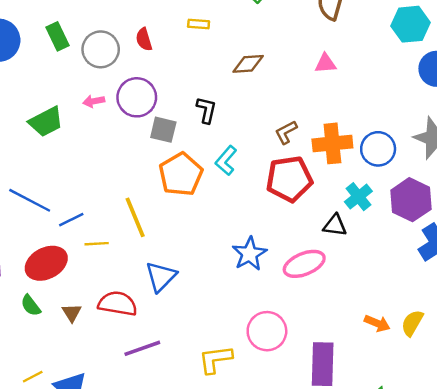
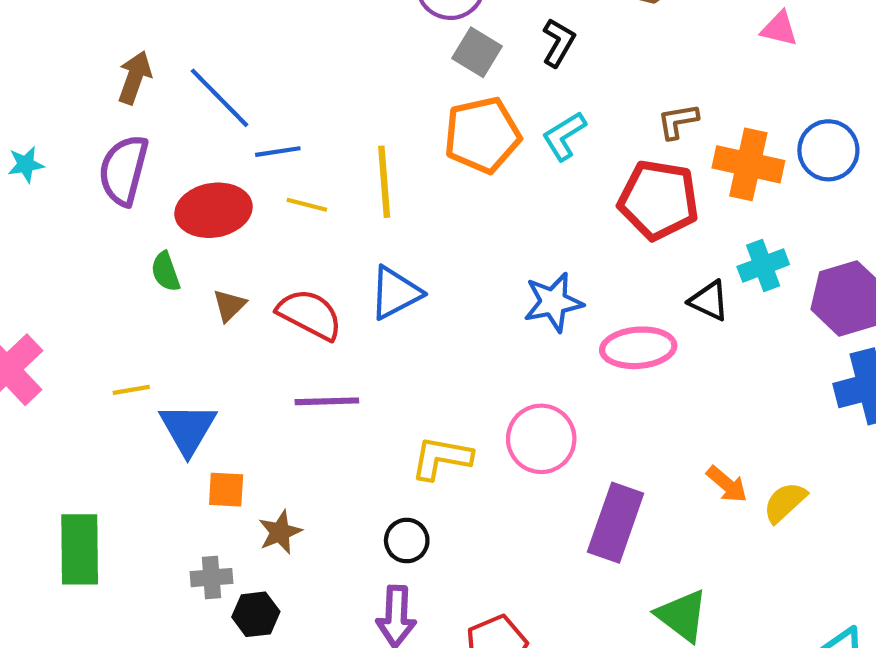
blue circle: (378, 149) -> (828, 150), moved

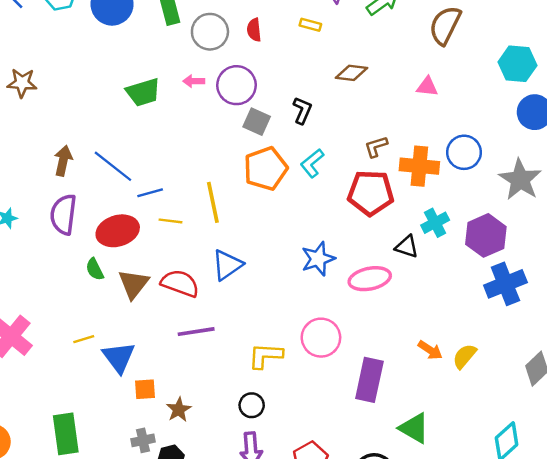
brown triangle: (229, 305) -> (133, 284), size x1.6

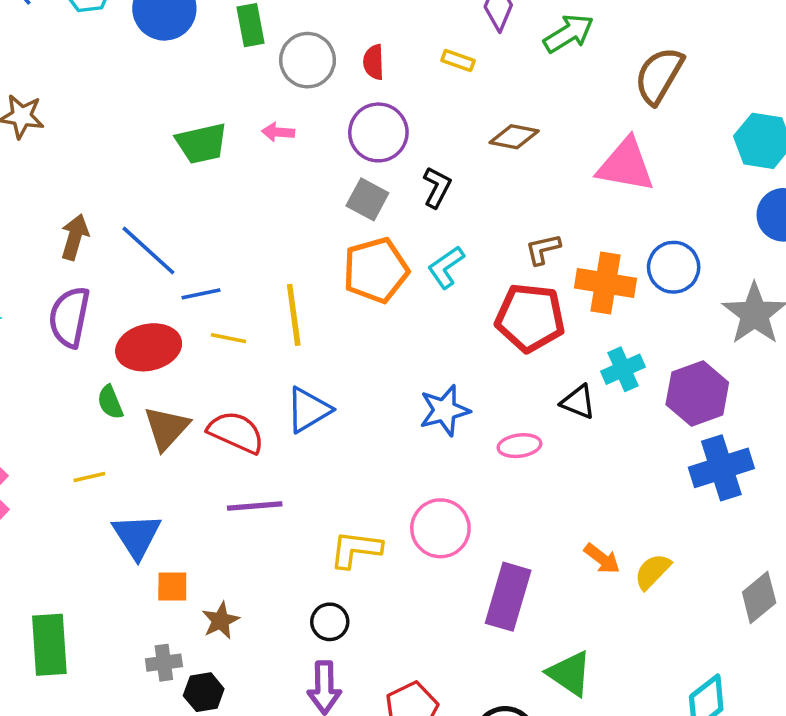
purple circle: (236, 85) -> (378, 132), moved
pink triangle: (427, 87) -> (626, 165), size x1.8
pink ellipse: (370, 279) -> (519, 446), size x0.7
yellow line: (84, 339) -> (89, 477), moved

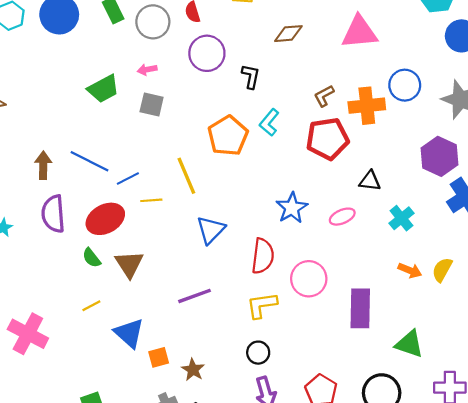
gray square: (367, 199) -> (152, 104), moved
cyan cross: (623, 369) -> (402, 218), moved
red semicircle: (236, 432) -> (263, 256), moved, turned 88

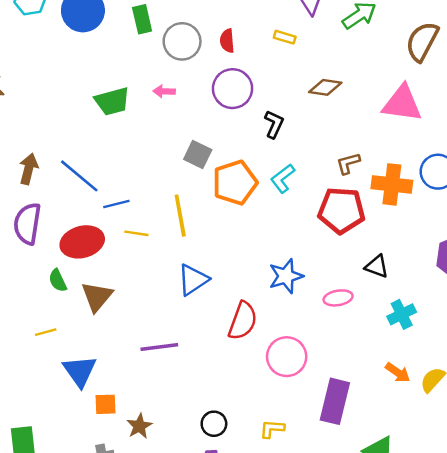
gray square: (152, 104) -> (198, 155), moved
yellow L-shape: (262, 305) -> (272, 429), moved, size x0.7

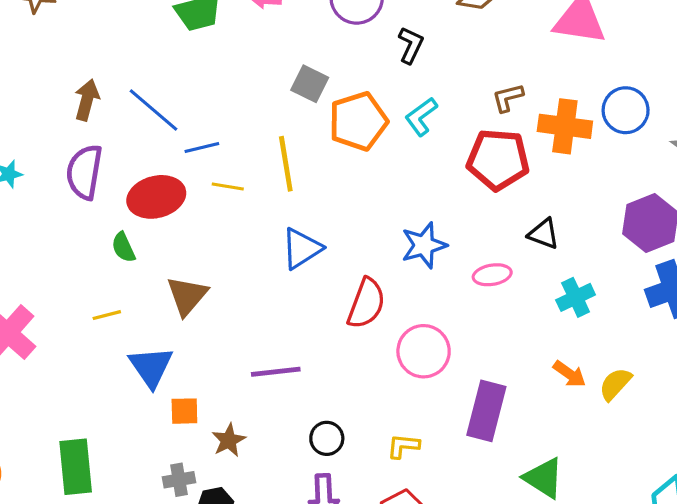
brown triangle: (97, 297) -> (187, 296), moved
purple line: (159, 347) -> (276, 372), moved

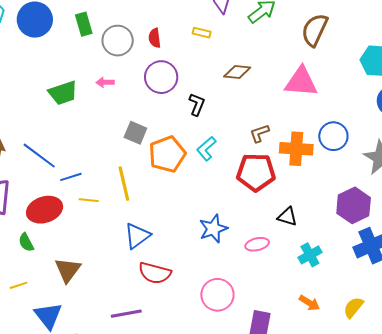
red semicircle: (366, 303) -> (155, 273), moved, turned 88
yellow semicircle: (615, 384) -> (353, 307), moved

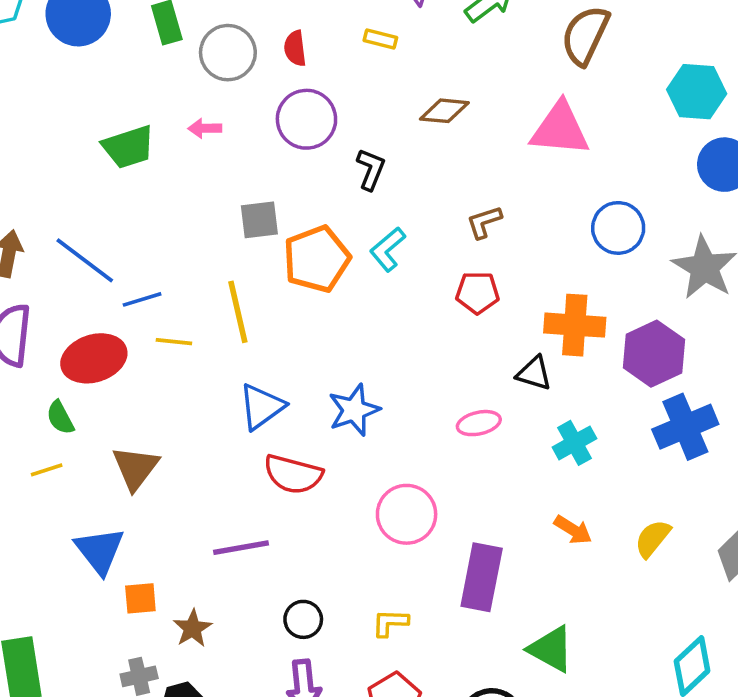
gray square: (135, 133) -> (259, 220), turned -30
orange cross: (296, 149) -> (575, 325), moved
red pentagon: (256, 172) -> (477, 293), size x0.6
blue star: (213, 229) -> (354, 410), moved
yellow line: (19, 285) -> (47, 470), moved

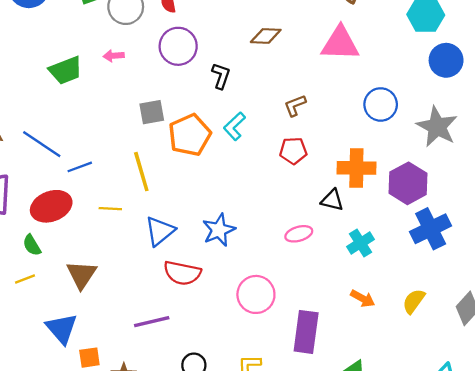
yellow line: (174, 342) -> (110, 209), moved

